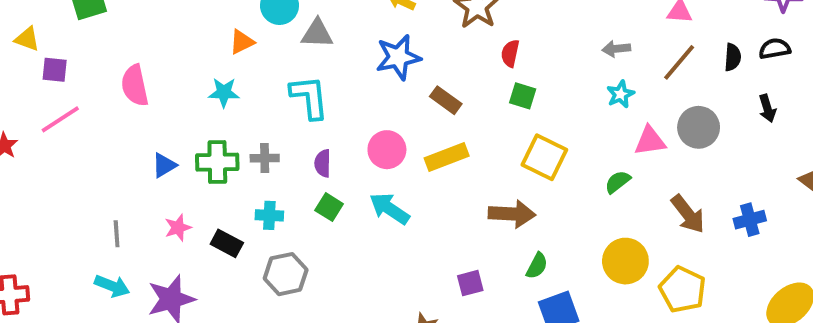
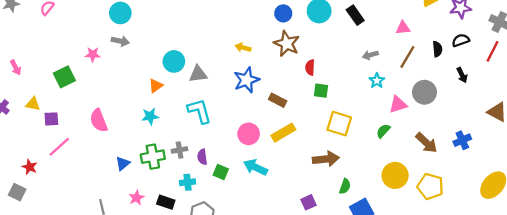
purple semicircle: (323, 163) -> (202, 157), moved

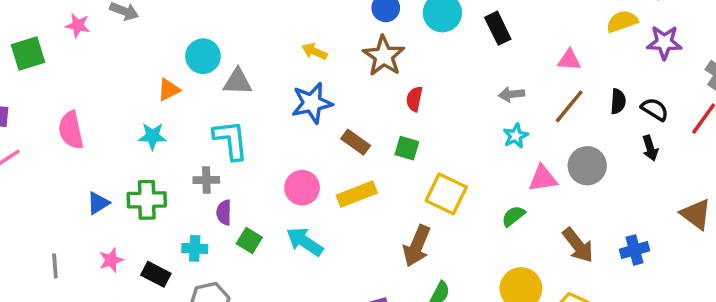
black semicircle: (461, 40) -> (655, 109), moved, turned 42
green square: (321, 91) -> (407, 148), moved
gray cross: (180, 150) -> (206, 180), moved
brown arrow: (326, 159) -> (417, 246), turned 110

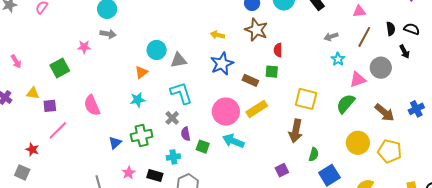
green square: (407, 148) -> (272, 72), moved
black arrow: (650, 148) -> (405, 52), moved
gray cross: (206, 180) -> (172, 118), turned -32
pink circle: (302, 188) -> (226, 112), size x1.4
green semicircle: (513, 216) -> (346, 104), size x1.5

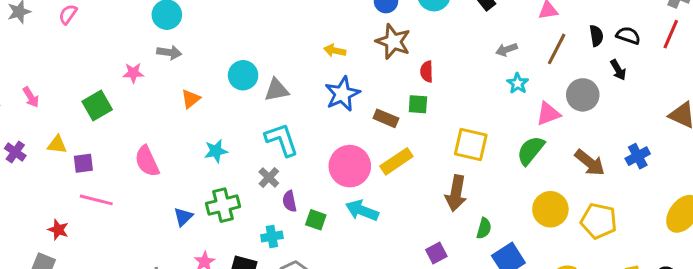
orange triangle: (141, 72) -> (191, 99), moved
pink line: (58, 130) -> (96, 200), turned 60

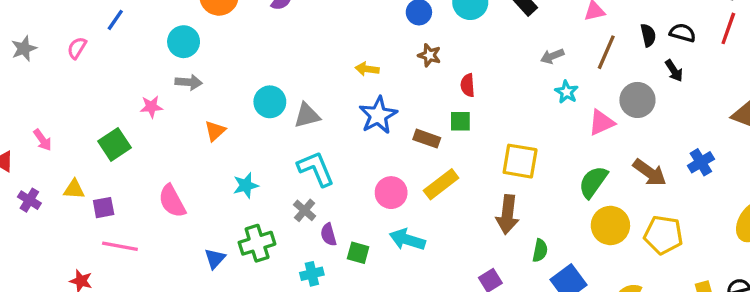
brown star: (393, 41) -> (429, 55), size x0.6
green semicircle: (531, 150) -> (593, 182), moved
pink circle: (350, 166) -> (391, 193), size x0.7

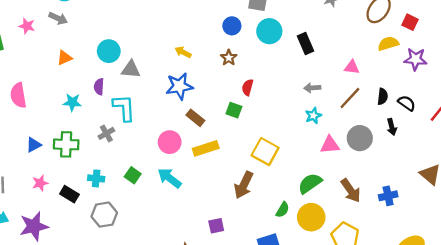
brown rectangle: (427, 139) -> (195, 118), moved
purple semicircle: (329, 235) -> (99, 87), moved
green semicircle: (540, 251) -> (283, 210), moved

